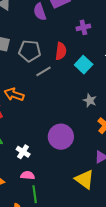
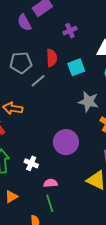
cyan square: (84, 65) -> (76, 67), turned 36
gray star: (90, 100) -> (88, 102), size x1.5
pink semicircle: (28, 175) -> (51, 183), moved

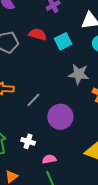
red semicircle: (52, 58) -> (38, 34), turned -66
gray line: (38, 81) -> (33, 100), moved

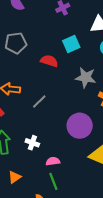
red semicircle: (38, 34) -> (49, 61), moved
purple circle: (60, 117) -> (80, 126), moved

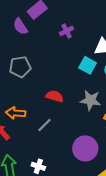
cyan square: (71, 44) -> (88, 65), moved, turned -36
red semicircle: (49, 61) -> (55, 96), moved

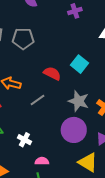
cyan square: (88, 65) -> (79, 64), moved
gray star: (91, 100) -> (79, 101), moved

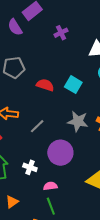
red semicircle: (52, 73) -> (45, 85), moved
purple circle: (74, 130) -> (60, 153), moved

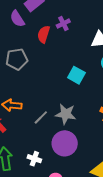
red semicircle: (45, 85) -> (44, 34), moved, turned -90
gray star: (78, 121) -> (66, 114), moved

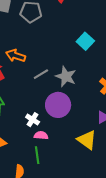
white cross: (34, 159) -> (33, 120), moved

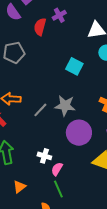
purple circle: (58, 105) -> (79, 133), moved
pink semicircle: (41, 135) -> (57, 169), turned -48

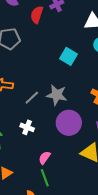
white cross: (44, 156) -> (27, 127), moved

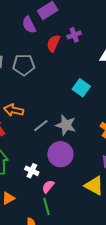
purple circle: (69, 123) -> (60, 154), moved
white cross: (27, 127) -> (32, 171), moved

